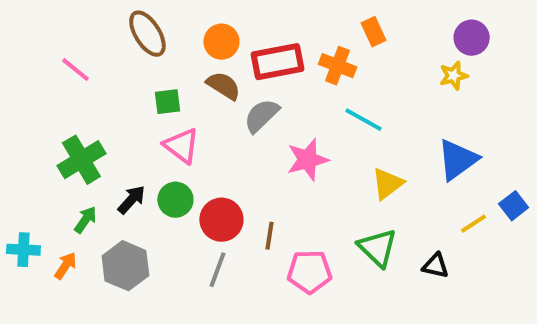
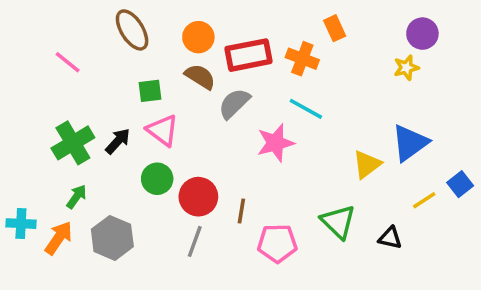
cyan line: (364, 120) -> (306, 109), moved
yellow triangle: (388, 184) -> (367, 164), moved
black arrow: (131, 200) -> (118, 141), moved
orange arrow: (65, 266) -> (59, 238), size x1.4

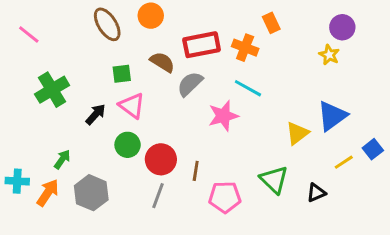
orange circle: (198, 37) -> (151, 16), moved
pink line: (68, 62) -> (29, 35), moved
yellow star: (406, 68) -> (329, 55), turned -30
green cross: (73, 143) -> (52, 90), moved
black triangle: (390, 238) -> (316, 193), turned -36

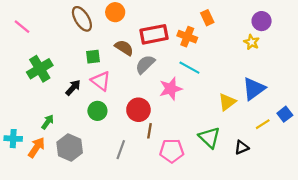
red circle: (161, 159) -> (138, 110), moved

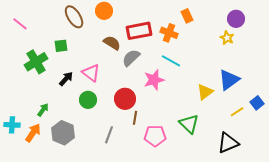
green square: (93, 57) -> (61, 46), moved
black triangle: (242, 147) -> (228, 143), moved, size x1.6

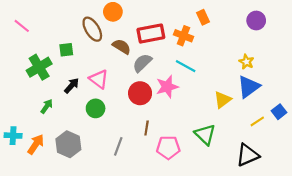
brown ellipse: (74, 17) -> (92, 29), moved
yellow star: (227, 38) -> (246, 62), moved
red circle: (125, 99) -> (140, 93), moved
green arrow: (43, 110) -> (47, 106), moved

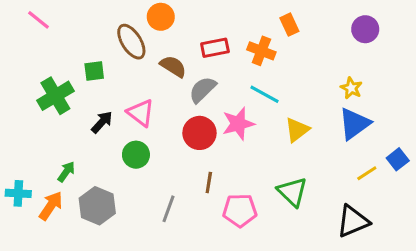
pink line: (22, 26) -> (38, 20), moved
red rectangle: (151, 34) -> (215, 48), size x0.7
yellow triangle: (223, 100) -> (297, 130), moved
green arrow: (47, 106) -> (66, 172), moved

